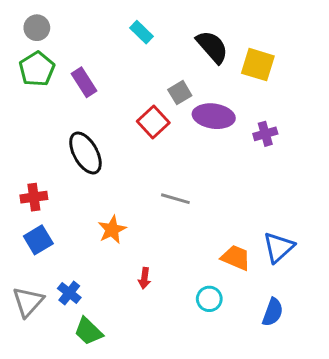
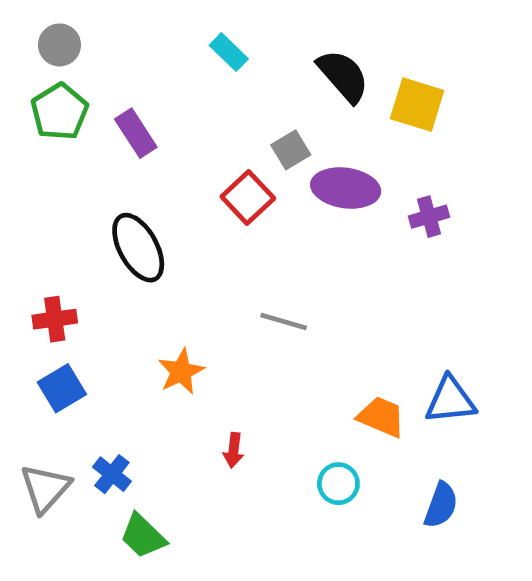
blue triangle: (279, 247) -> (450, 400), turned 36

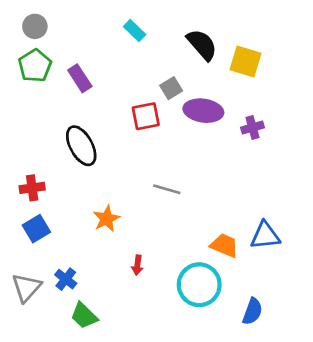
red square: (248, 198) -> (146, 116), turned 32
cyan circle: (338, 484) -> (199, 285), size x1.8
blue semicircle: (441, 505) -> (253, 311), moved

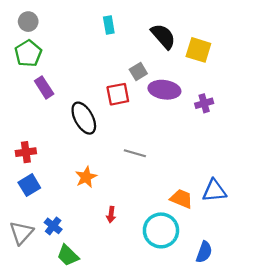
cyan rectangle: (135, 31) -> (109, 25), turned 36
purple rectangle: (80, 78) -> (44, 87), moved
black ellipse: (81, 146) -> (84, 118), moved

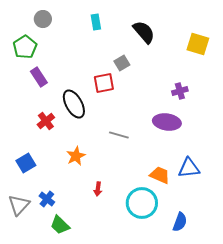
gray circle: (28, 22) -> (43, 19), moved
yellow square: (198, 50) -> (198, 44), moved
purple ellipse: (164, 90) -> (167, 122), moved
red cross: (26, 152) -> (46, 121), moved, turned -30

